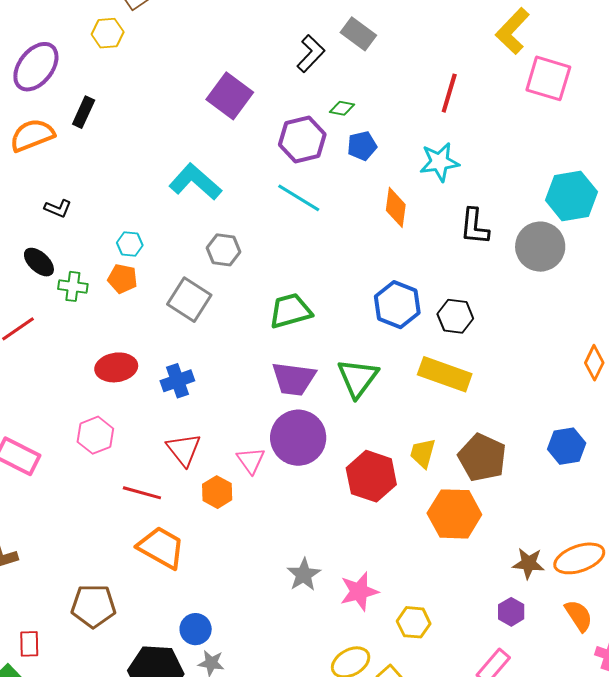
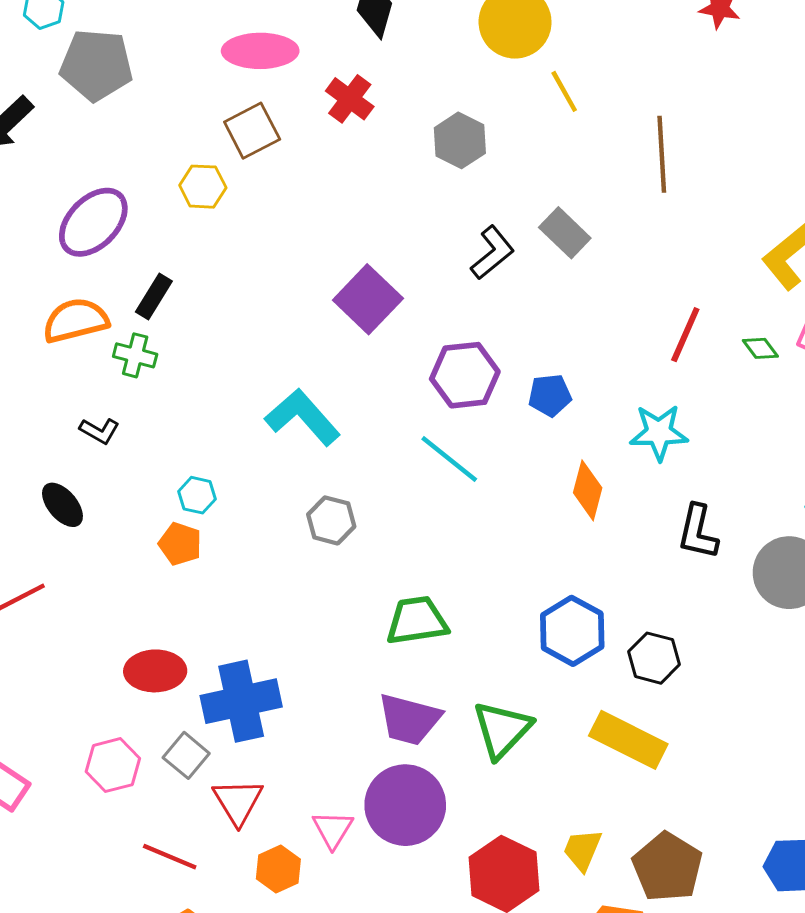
green diamond: (342, 108) -> (760, 348), moved, turned 35
green cross: (73, 286) -> (135, 355), moved
gray square: (189, 300) -> (186, 755), moved, size x0.7
blue cross: (177, 381) -> (241, 701), size x1.6

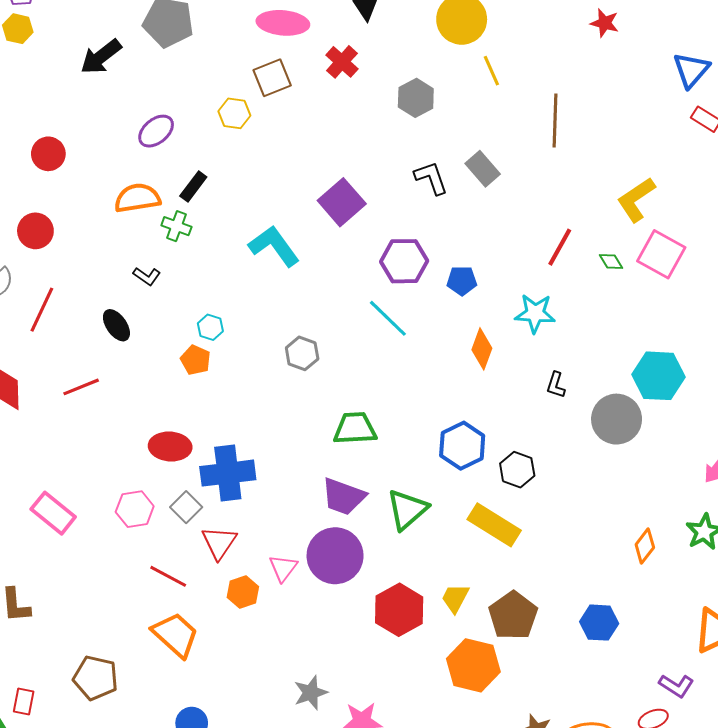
purple ellipse: (93, 222) -> (156, 131), size x0.7
black L-shape: (492, 253) -> (431, 178), turned -75
cyan L-shape: (303, 417) -> (274, 246), moved
black L-shape: (698, 532) -> (556, 385), size x0.7

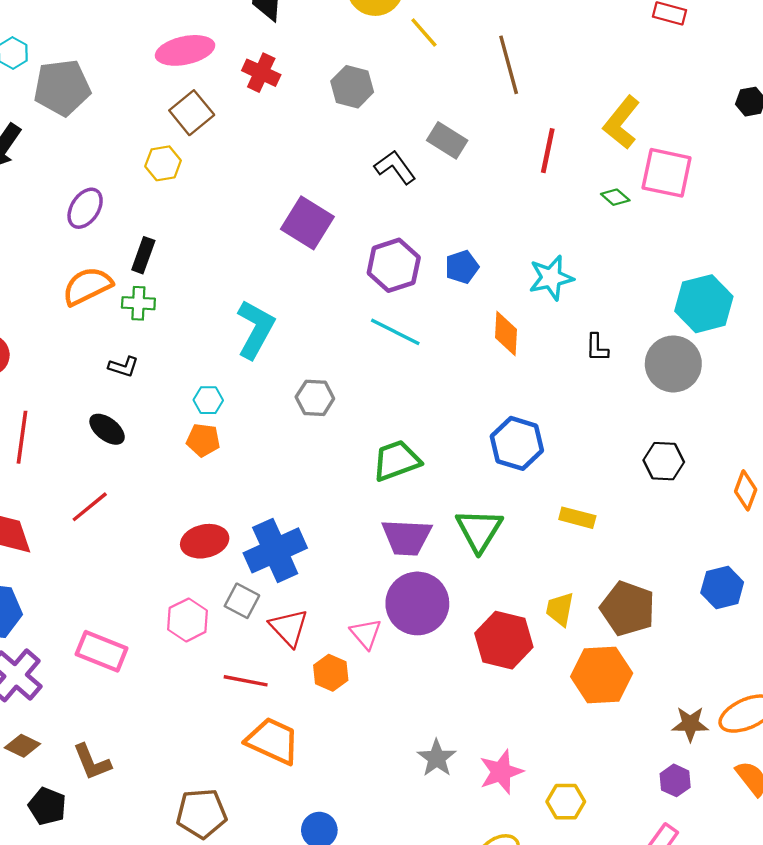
cyan L-shape: (274, 246) -> (255, 329), moved, turned 82
red line: (560, 247) -> (548, 151), moved
black hexagon: (517, 470) -> (664, 461), moved
yellow rectangle: (494, 525) -> (577, 518), size x0.6

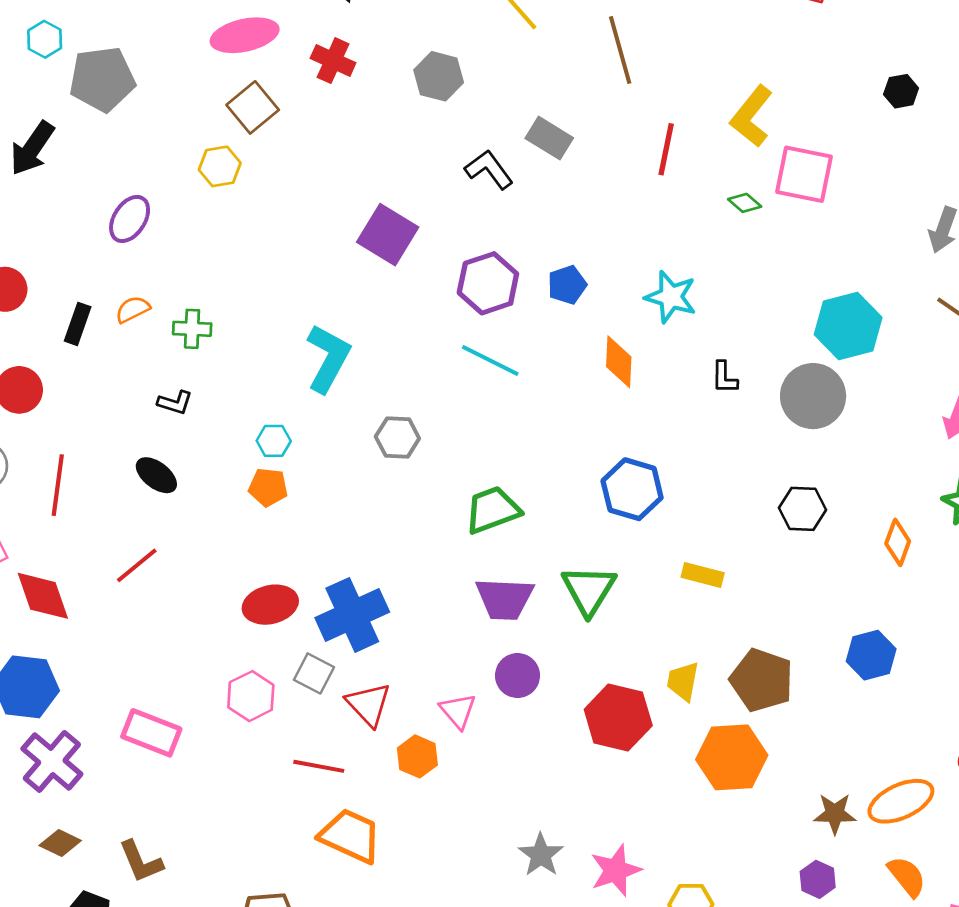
black rectangle: (143, 255) -> (78, 324), moved
cyan star: (551, 278) -> (671, 297), turned 30
orange semicircle: (87, 286) -> (133, 309), size x0.6
purple circle: (417, 603) -> (518, 676), size x0.6

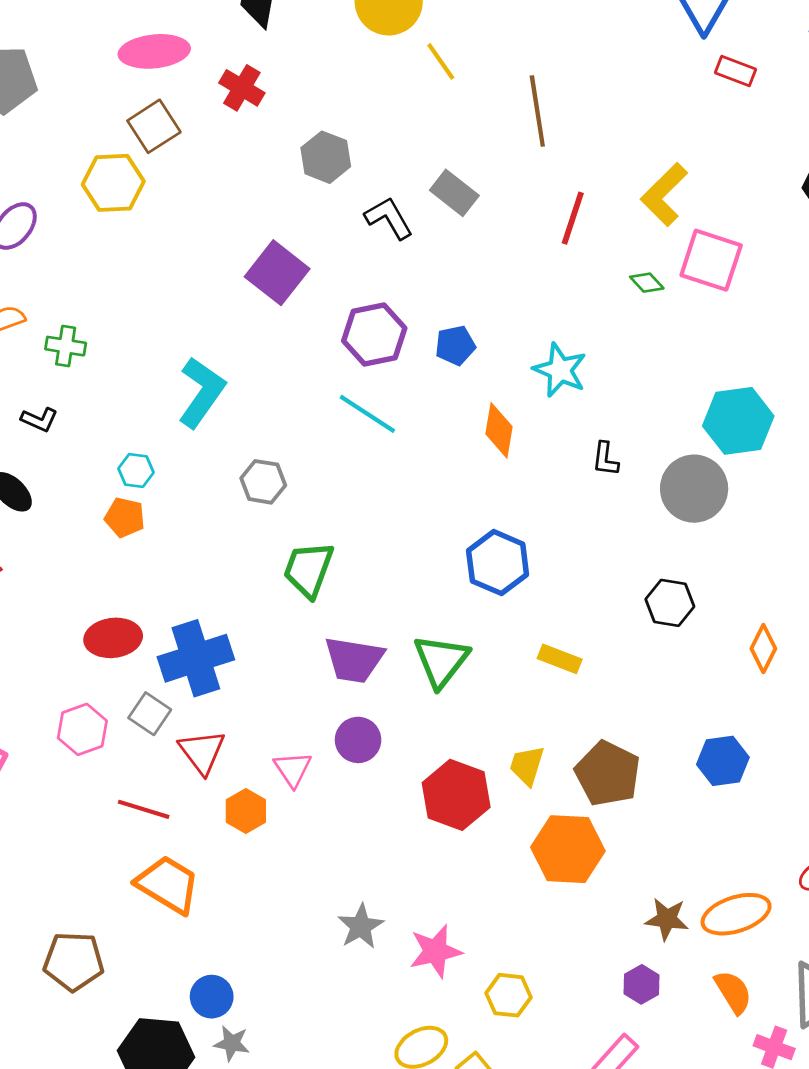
gray hexagon: (439, 76) -> (326, 157), moved
yellow hexagon: (220, 166) -> (113, 183), size x1.4
green trapezoid: (492, 510) -> (309, 569), moved, turned -56

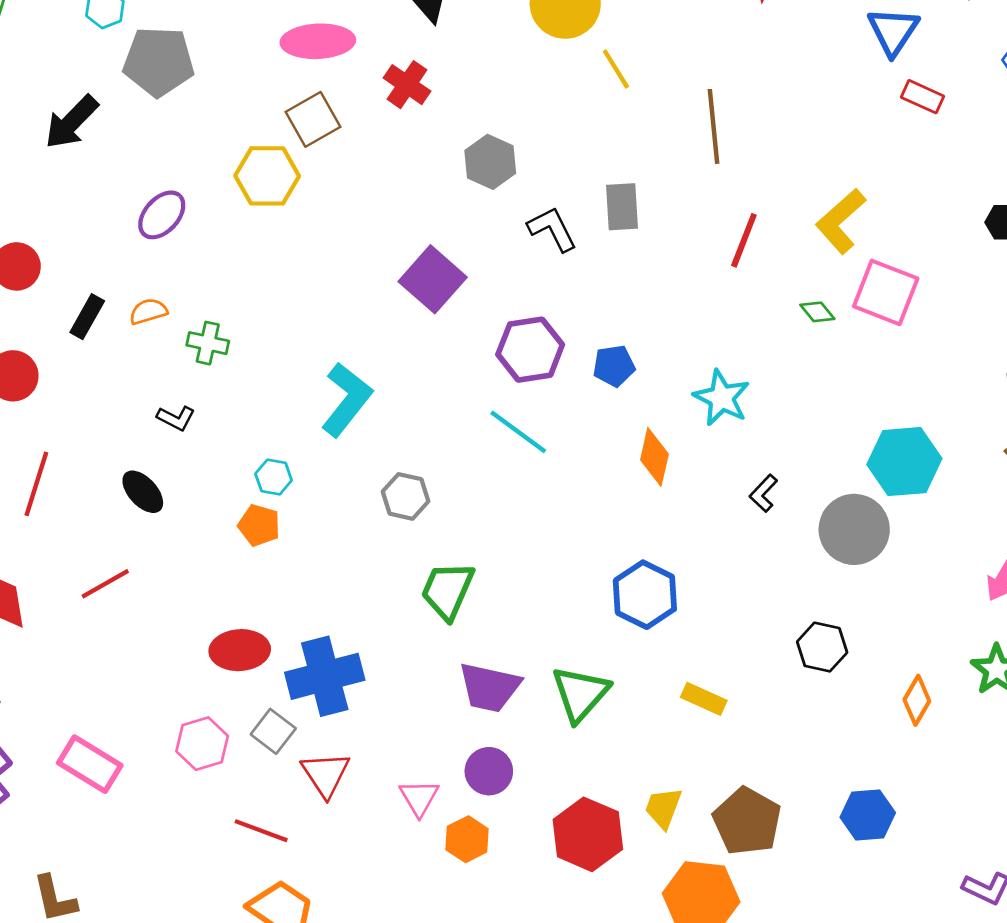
gray rectangle: (454, 193) -> (622, 207), turned 45
black L-shape: (605, 459) -> (764, 493), turned 33
orange hexagon: (246, 811) -> (467, 839), moved

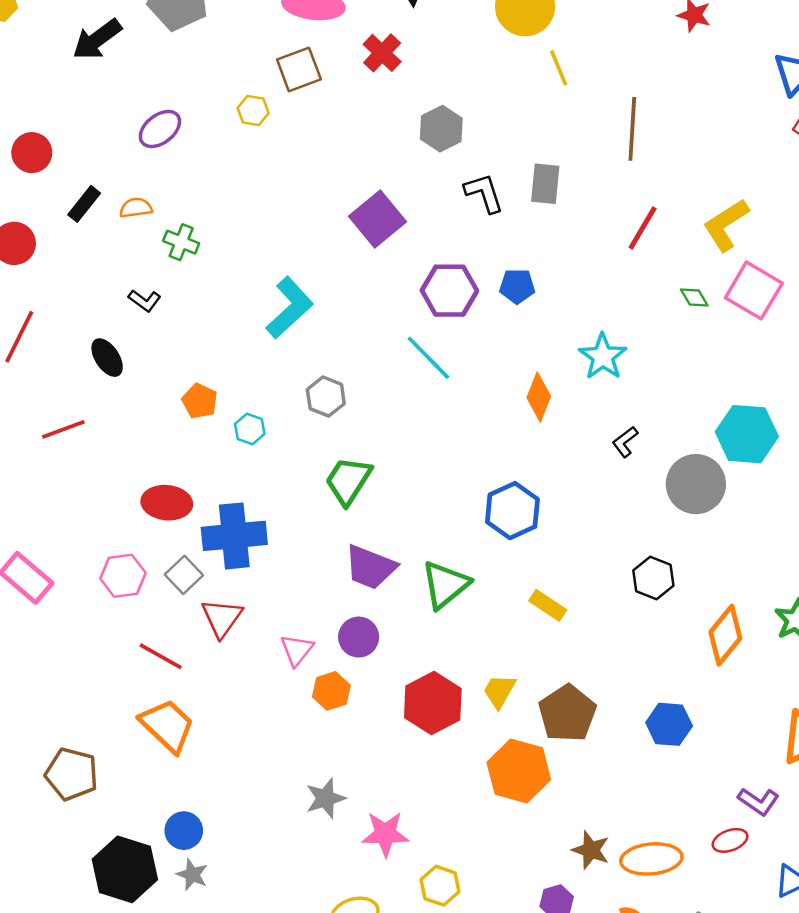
yellow hexagon: (267, 176) -> (253, 110), size x0.6
blue pentagon: (614, 366) -> (517, 286), moved
cyan hexagon: (274, 477) -> (250, 429), moved
orange diamond: (917, 700) -> (725, 635), size x1.4

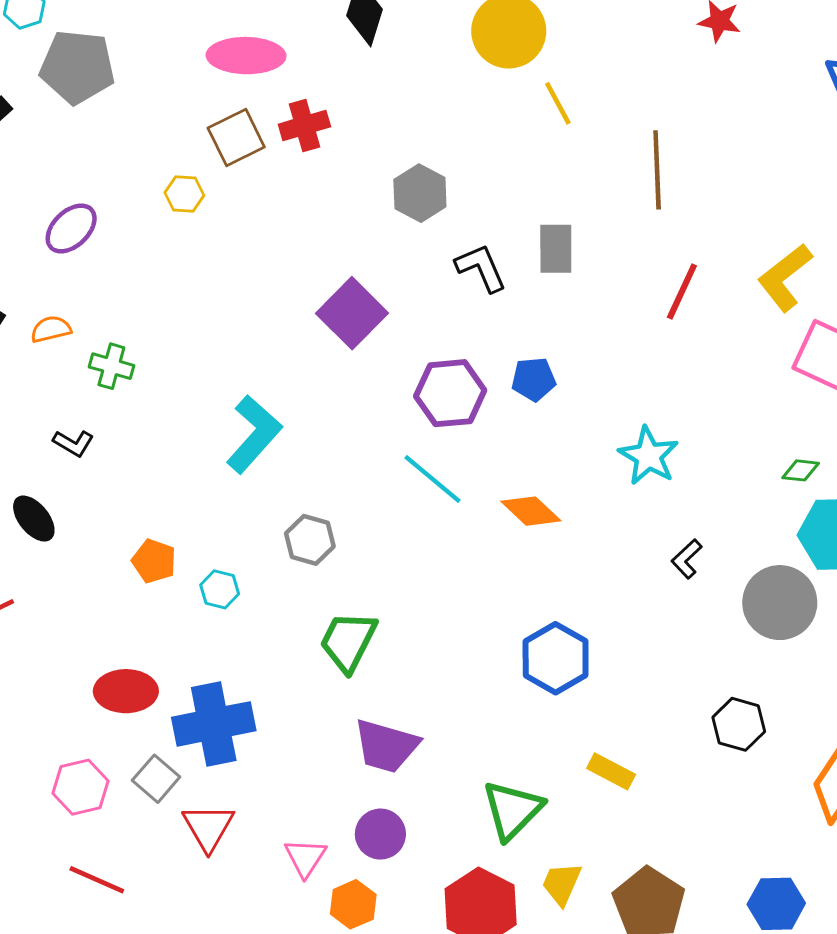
red cross: (382, 53) -> (304, 125), moved, turned 36
green diamond: (694, 298) -> (801, 470), moved, turned -48
orange diamond: (539, 397) -> (531, 511), moved, turned -63
green triangle: (445, 585) -> (513, 810), moved
red line: (161, 656) -> (97, 880), moved

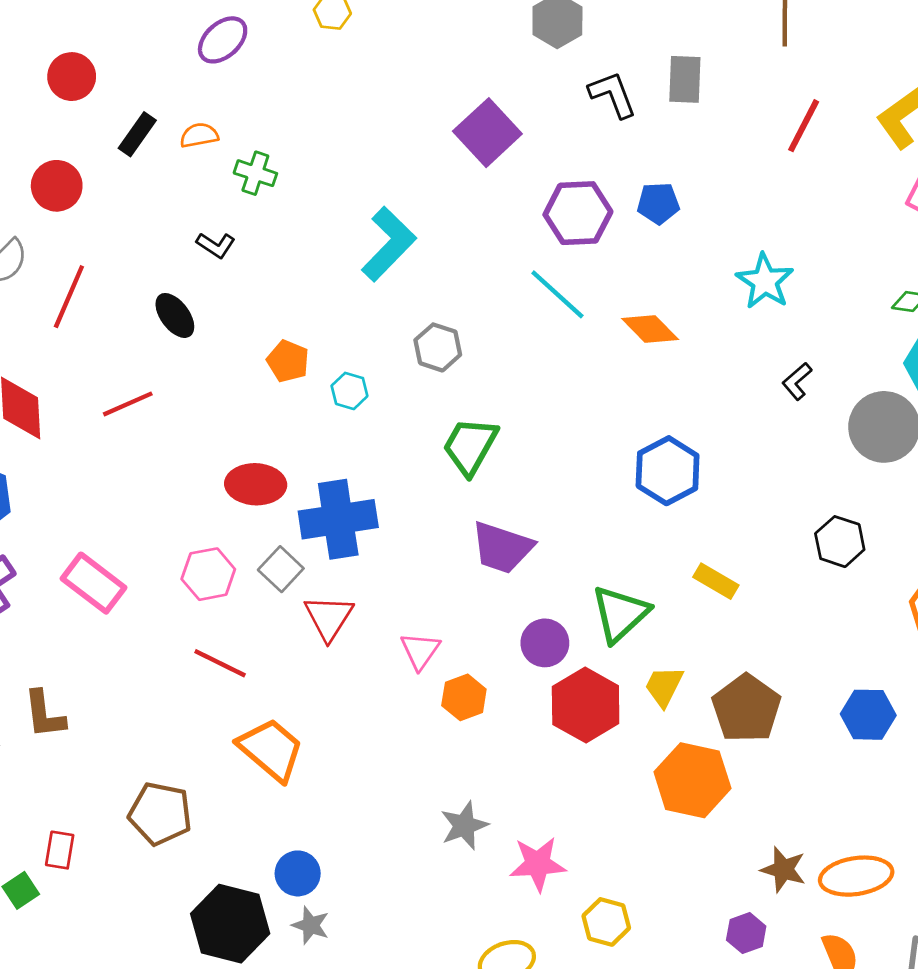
purple circle: (380, 834) -> (545, 643), moved

